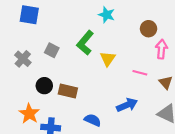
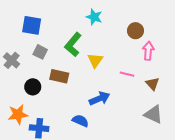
blue square: (29, 15) -> (32, 25), moved
brown rectangle: (68, 91) -> (59, 76), moved
blue arrow: (127, 105) -> (99, 99), moved
orange star: (29, 114) -> (18, 114), turned 30

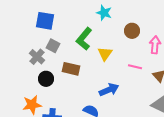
brown circle: (136, 31) -> (132, 31), moved
gray cross: (12, 60) -> (37, 57), moved

